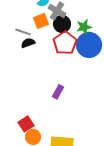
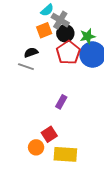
gray line: (23, 32) -> (26, 67), moved
red square: (26, 124) -> (49, 134), moved

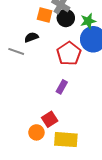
orange square: (44, 30) -> (45, 15), turned 35
red pentagon: (68, 52) -> (69, 53), moved
gray line: (26, 67) -> (16, 51), moved

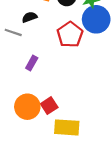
purple rectangle: (62, 87) -> (32, 63), moved
orange circle: (36, 132) -> (27, 107), moved, size x1.5

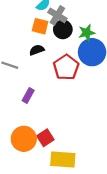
black semicircle: (30, 17) -> (37, 50), moved

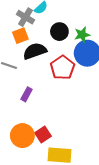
gray cross: (57, 15) -> (25, 17), moved
orange square: (40, 26) -> (20, 36), moved, turned -35
black semicircle: (37, 50) -> (35, 51), size x1.6

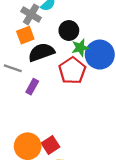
green star: (82, 35) -> (80, 48), moved
purple rectangle: (27, 94) -> (32, 87), moved

